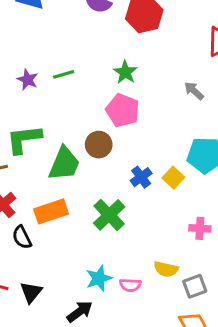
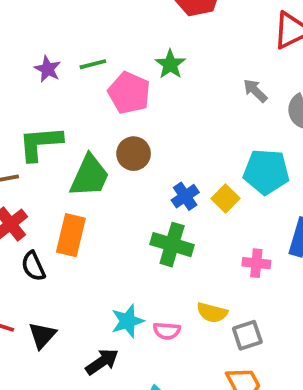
pink pentagon: (123, 110) -> (129, 93), moved
orange rectangle: (51, 211) -> (71, 235), turned -60
green cross: (109, 215) -> (172, 245), moved, turned -32

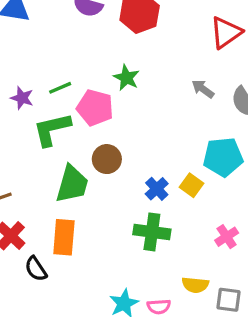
green L-shape: (40, 143) -> (52, 129), moved
pink cross: (256, 263) -> (227, 237), turned -30
gray square: (247, 335) -> (228, 300), turned 35

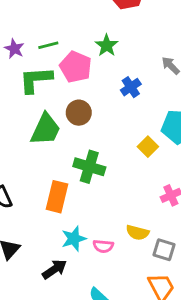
blue cross: (157, 189) -> (131, 87), moved
green cross: (152, 232) -> (89, 167), moved
orange rectangle: (64, 237) -> (57, 197), moved

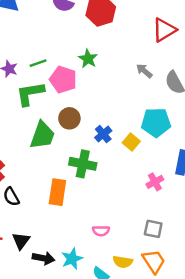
blue cross: (131, 87) -> (103, 134), moved
yellow semicircle: (137, 233) -> (123, 262), moved
cyan star: (74, 239) -> (72, 259), moved
black arrow: (54, 269) -> (44, 258), moved, turned 50

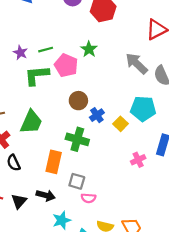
gray arrow: (144, 71) -> (137, 63), size x1.6
brown circle: (69, 118) -> (78, 101), moved
green trapezoid: (42, 135) -> (31, 122), moved
gray square: (153, 229) -> (77, 181), moved
black arrow: (44, 258) -> (46, 195), moved

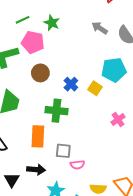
green line: (46, 50) -> (23, 20), moved
gray arrow: (137, 63) -> (100, 28), size x0.7
brown circle: (78, 101) -> (40, 73), moved

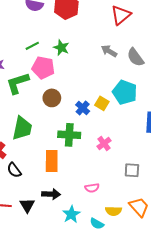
cyan pentagon: (114, 70) -> (125, 92), turned 30
yellow square: (95, 88) -> (102, 103), moved
pink cross: (118, 119) -> (104, 143), moved
gray square: (63, 151) -> (132, 170), moved

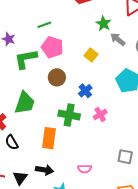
green star: (61, 48) -> (103, 24), moved
yellow square: (102, 103) -> (91, 55), moved
pink cross: (104, 143) -> (100, 114), moved

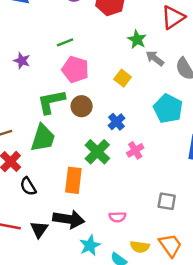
green L-shape: (26, 59) -> (51, 102), moved
green cross: (69, 115) -> (97, 152), turned 35
black arrow: (45, 170) -> (69, 219), size x1.4

